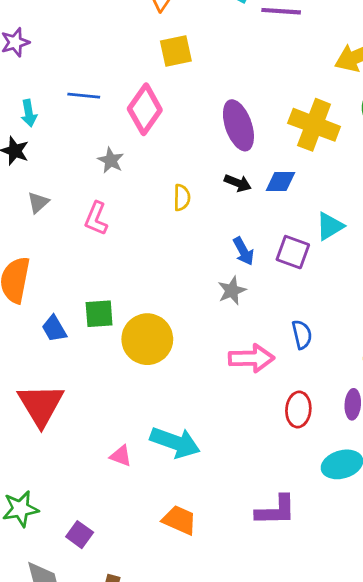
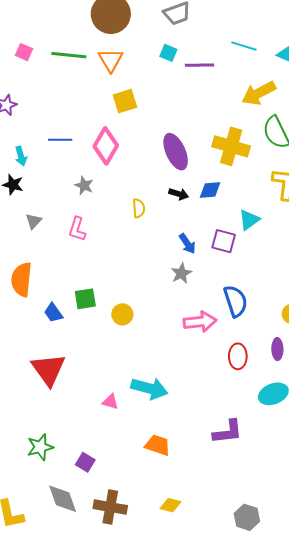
blue semicircle: (302, 334) -> (236, 301), size x1.5
yellow circle: (147, 339) -> (122, 314), size x0.6

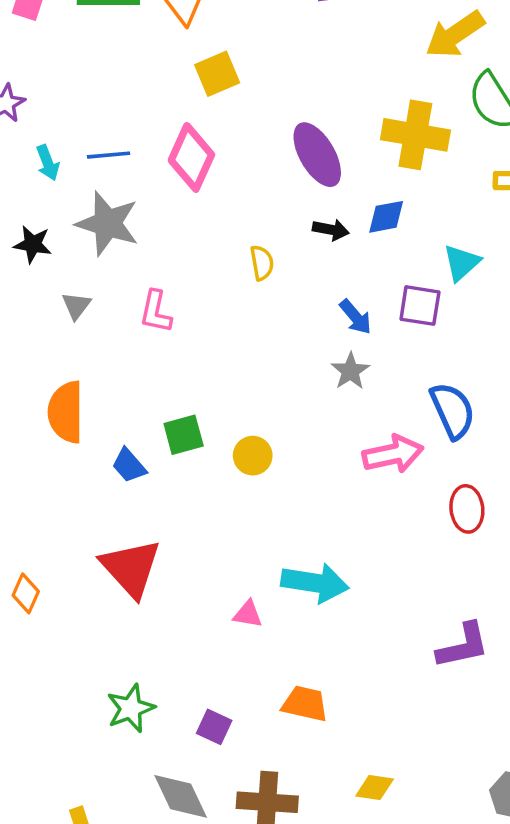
cyan arrow: (21, 156) -> (48, 163), moved
gray star: (84, 185) -> (107, 223), moved, size x1.8
orange trapezoid: (158, 445) -> (305, 704), moved

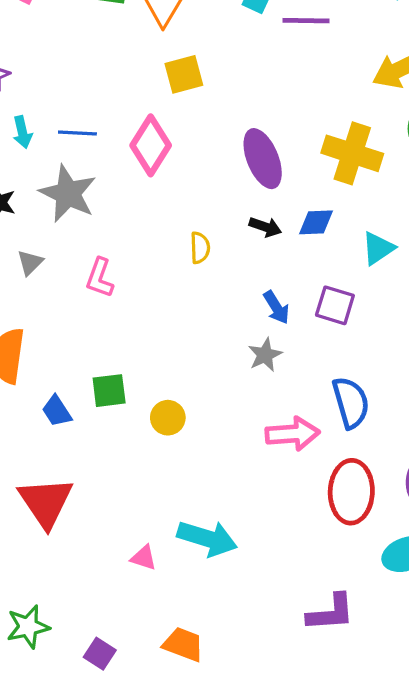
cyan triangle: (461, 263) -> (378, 248), moved
red ellipse: (467, 509) -> (351, 492), size x1.5

